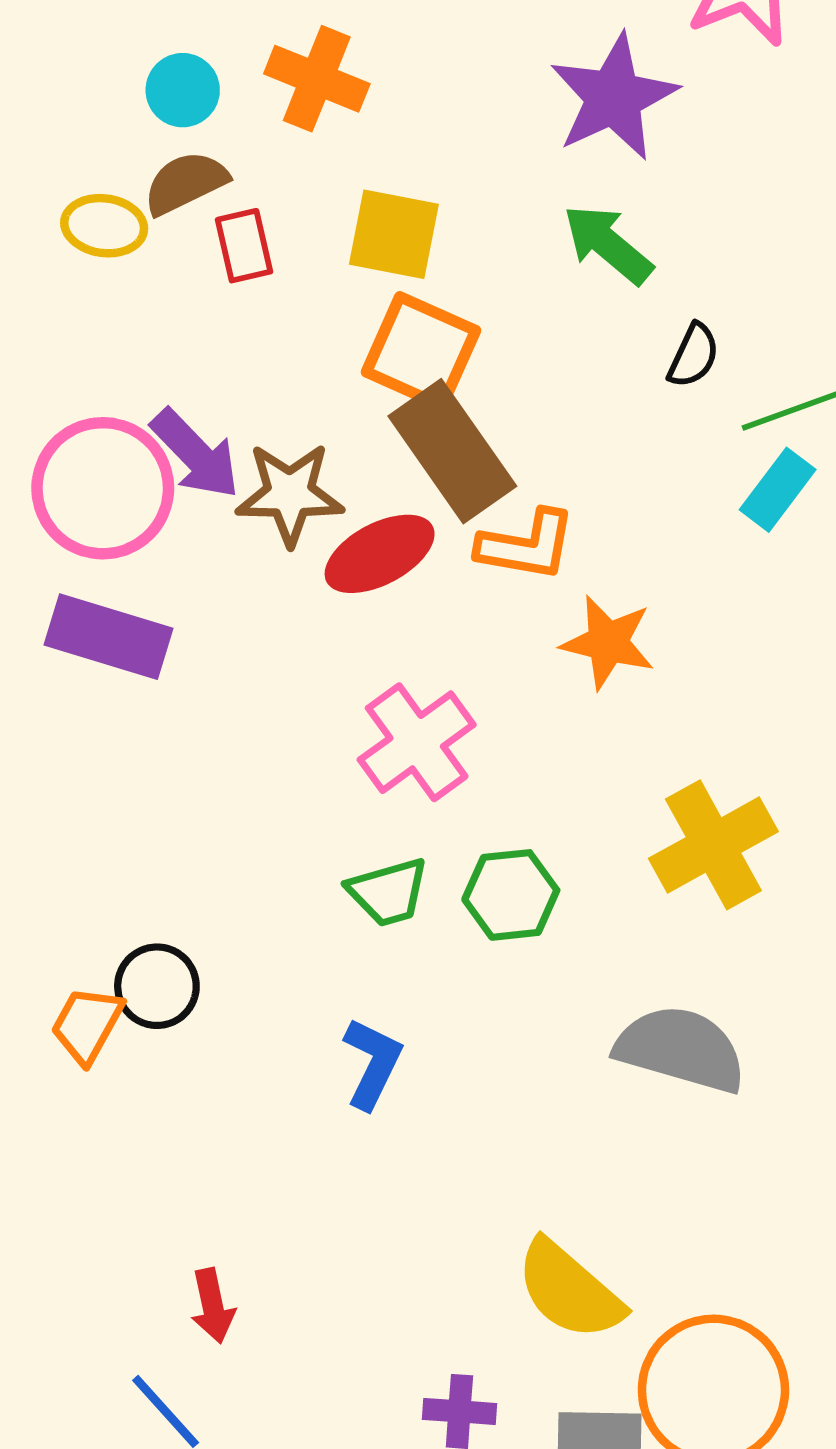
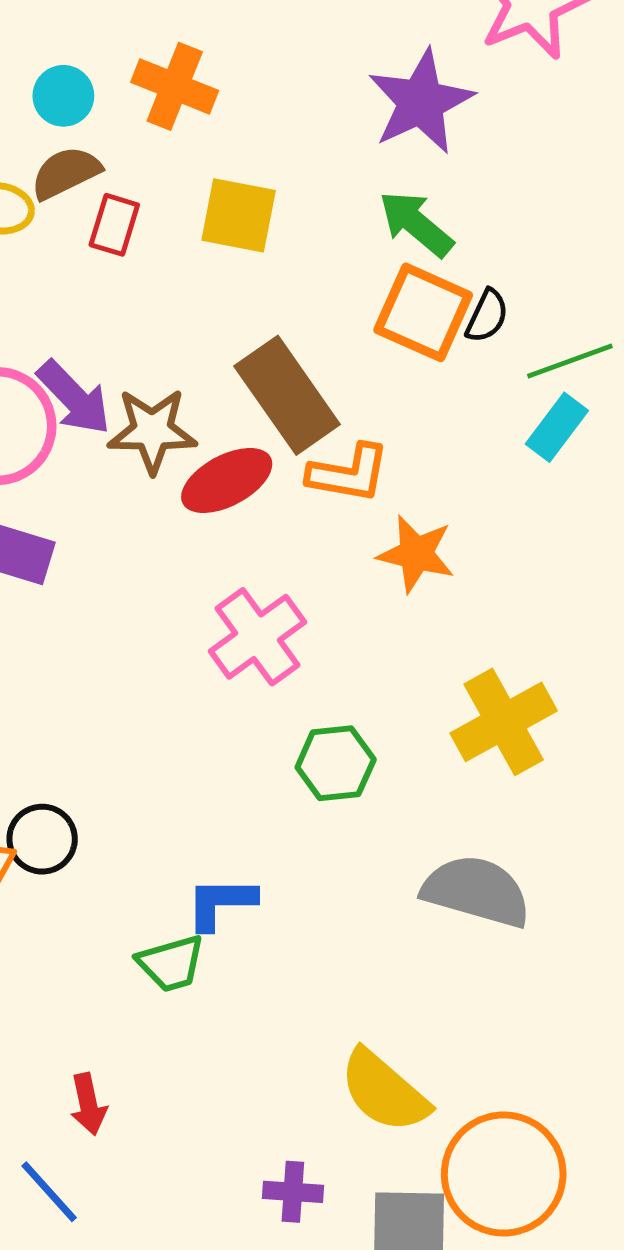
red rectangle: (244, 246) -> (114, 225), turned 30
orange square: (421, 351) -> (423, 312), moved
green trapezoid: (388, 892) -> (171, 963), moved
blue L-shape: (372, 1063) -> (221, 903), turned -116

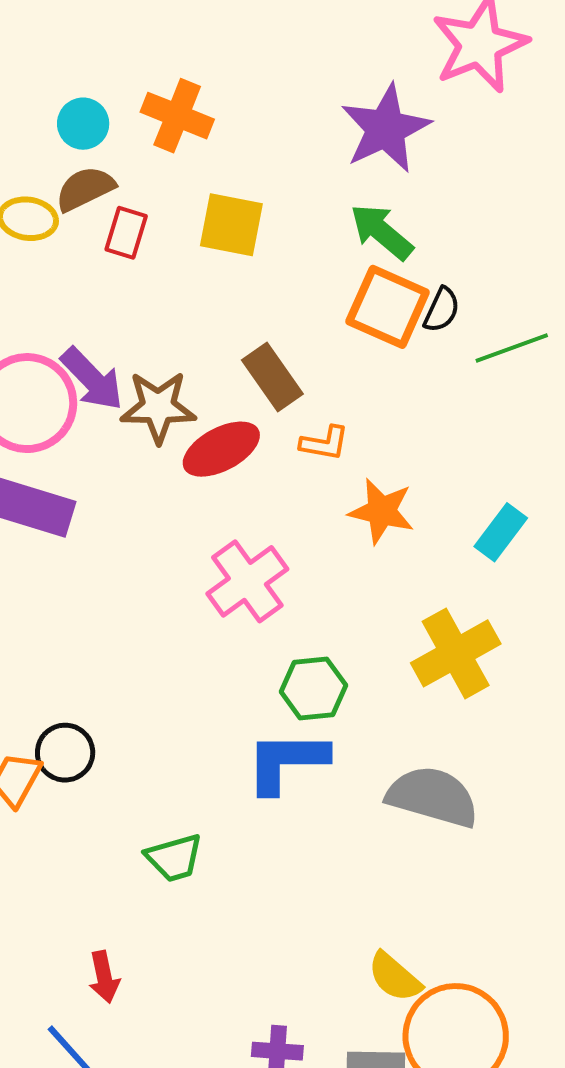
brown rectangle: (287, 395) -> (272, 377), size x0.7
cyan rectangle: (557, 427) -> (501, 532), moved
orange L-shape: (349, 473) -> (324, 443), size x0.7
blue L-shape: (221, 903) -> (286, 762), moved, size x1.4
yellow semicircle: (384, 1091) -> (395, 977), moved, size x0.7

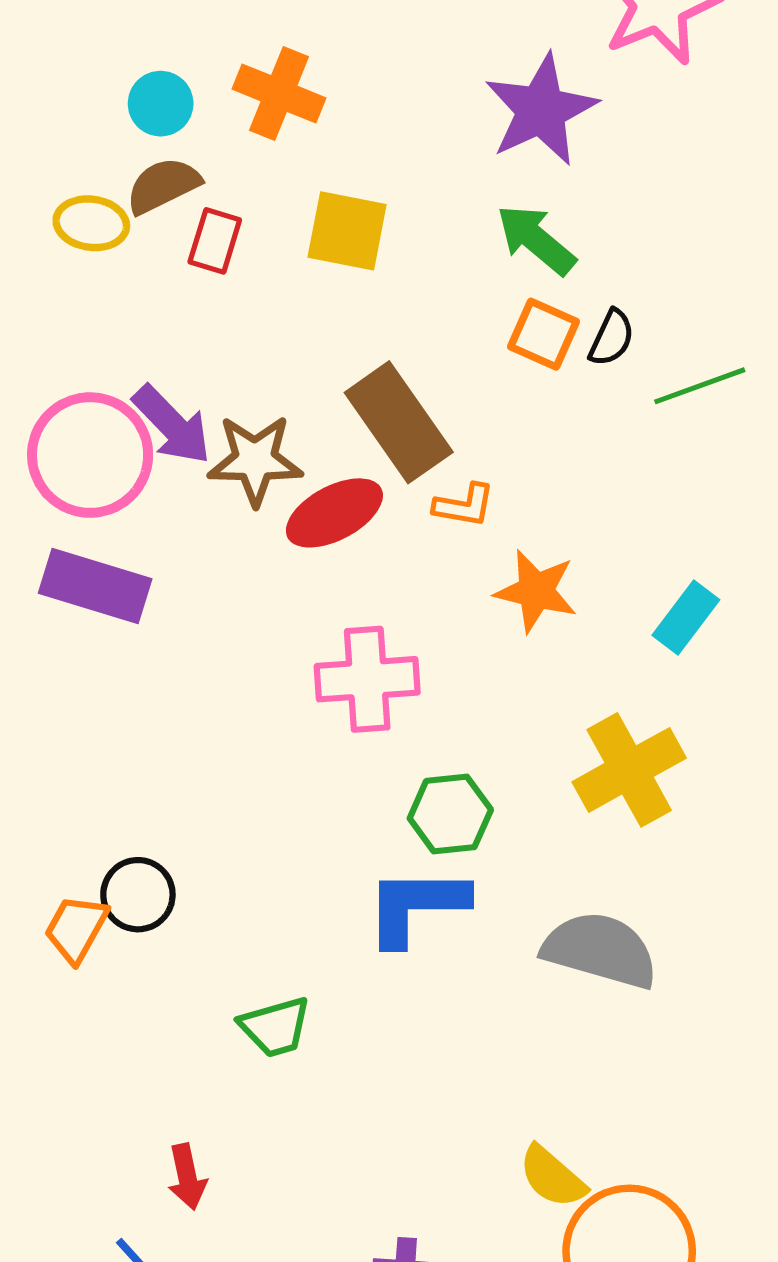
orange square: (388, 307) -> (544, 334), size x0.7
brown rectangle: (272, 377) -> (399, 422), size x1.4
pink cross: (247, 581) -> (367, 679), turned 32

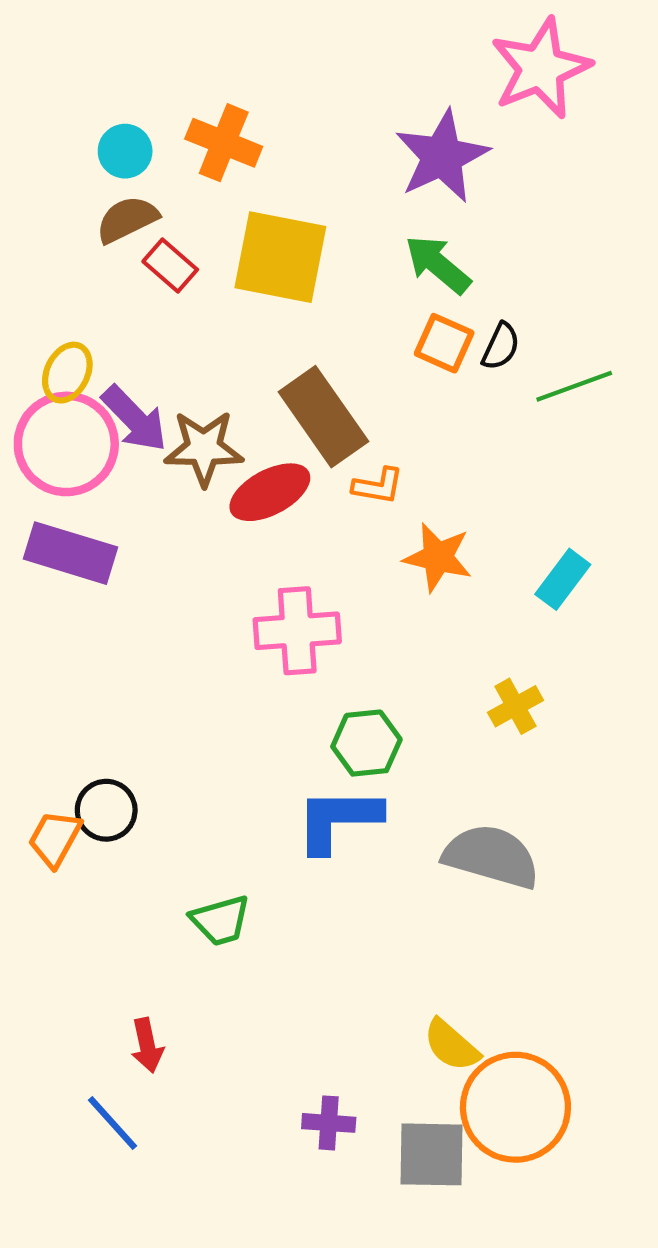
yellow ellipse: (91, 223) -> (67, 373), moved, turned -72
yellow square: (347, 231) -> (280, 257), size x1.4
red rectangle: (215, 241) -> (170, 266), turned -66
yellow cross: (629, 770) -> (515, 706), size x0.6

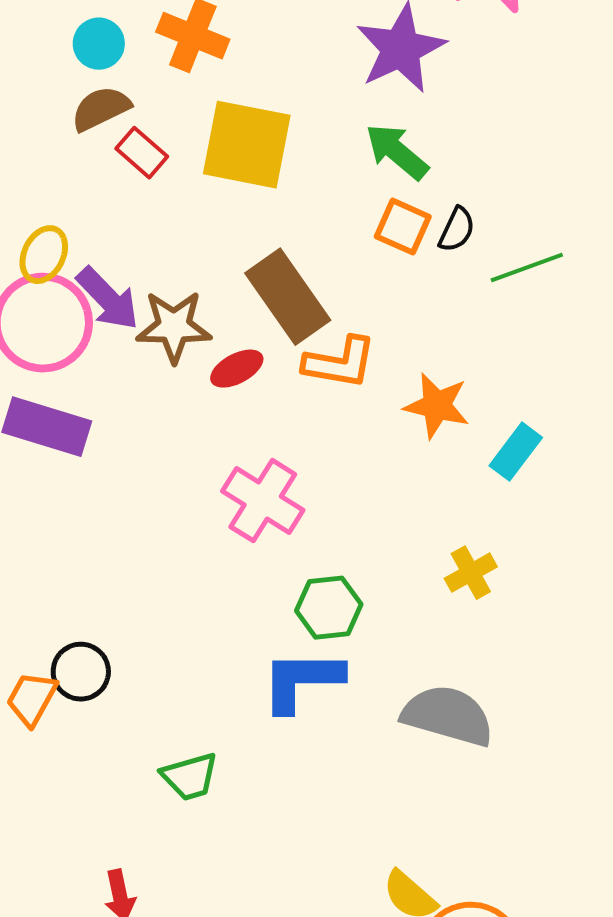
orange L-shape: (378, 486) -> (340, 363), size x1.5
red ellipse: (270, 492) -> (237, 369), size x0.7
orange star: (438, 557) -> (437, 406), moved
pink cross: (297, 631) -> (263, 501), turned 36

